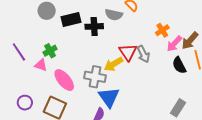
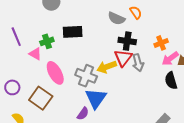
black rectangle: (71, 20) -> (73, 32), moved
black cross: (94, 26) -> (127, 41), moved

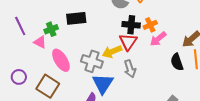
orange cross: (161, 43) -> (150, 25), moved
pink arrow: (170, 59) -> (158, 39), moved
gray arrow: (138, 63) -> (130, 69), moved

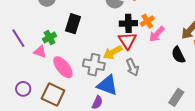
black rectangle: (76, 18) -> (73, 24), turned -60
blue triangle: (103, 84) -> (107, 85), turned -35

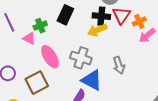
black cross: (128, 23) -> (101, 16), moved
red triangle: (127, 41) -> (121, 15), moved
yellow arrow: (113, 52) -> (97, 30), moved
brown square: (53, 95) -> (37, 83), turned 30

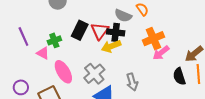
red triangle: (121, 15) -> (100, 31), moved
orange cross: (139, 21) -> (153, 39), size x1.5
gray cross: (81, 58) -> (94, 74), turned 30

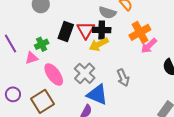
pink triangle: (43, 53) -> (31, 58), turned -40

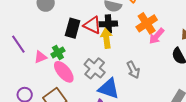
red triangle: (86, 30) -> (92, 25), turned -30
green cross: (42, 44) -> (58, 52), moved
yellow arrow: (99, 44) -> (106, 38), turned 114

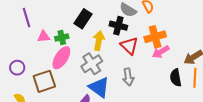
red triangle: (92, 25) -> (129, 46), moved
yellow arrow: (106, 38) -> (99, 41), moved
pink ellipse: (64, 72) -> (61, 58), turned 55

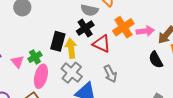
black rectangle: (83, 19) -> (58, 41), moved
black cross: (118, 26) -> (85, 28), turned -30
pink triangle: (44, 37) -> (17, 62), turned -48
pink arrow: (161, 52) -> (145, 31), moved, turned -138

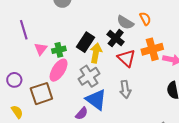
black cross: (85, 28) -> (116, 38), turned -36

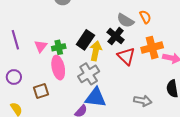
purple line: (24, 30) -> (15, 40), moved
pink ellipse: (59, 70) -> (58, 68), turned -45
gray arrow: (125, 89) -> (143, 101), moved, turned -72
brown square: (41, 94) -> (41, 91), size x0.7
blue triangle: (96, 100) -> (96, 98), turned -30

